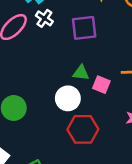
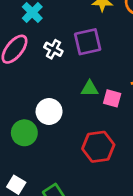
white cross: (44, 18) -> (53, 49), moved
white circle: (68, 98) -> (49, 111), moved

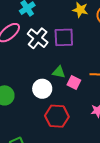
white cross: (53, 49) -> (38, 38), size x1.5
white circle: (49, 111) -> (42, 89), moved

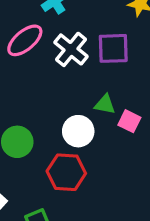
red hexagon: (57, 116) -> (66, 172), moved

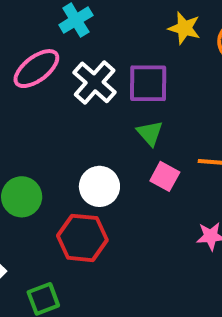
green triangle: (105, 104) -> (150, 133), moved, turned 35

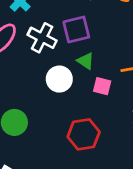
white circle: (99, 186) -> (59, 79), moved
red hexagon: (82, 238) -> (84, 134), moved

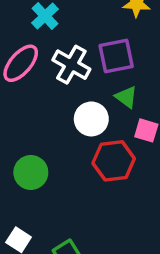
red hexagon: (84, 134) -> (114, 161), moved

